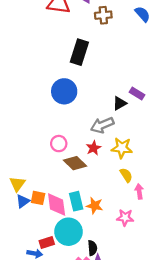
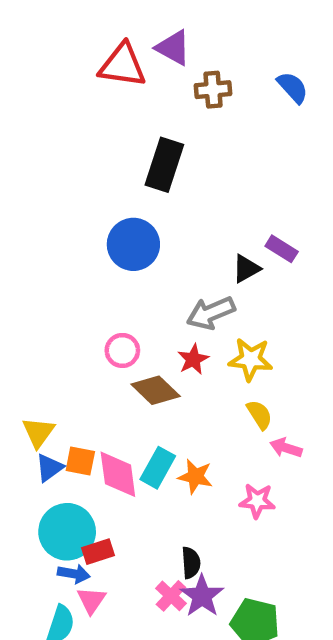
pink arrow: (139, 191) -> (286, 448), turned -64
cyan rectangle: (76, 201) -> (158, 468), turned 42
cyan circle: (69, 232) -> (67, 532), moved

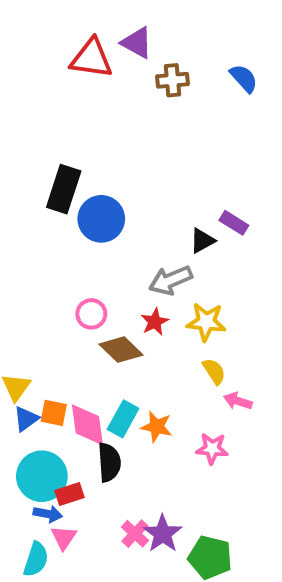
black rectangle: (164, 165) -> (64, 189), moved
black semicircle: (191, 563) -> (109, 462), moved, size x1.4

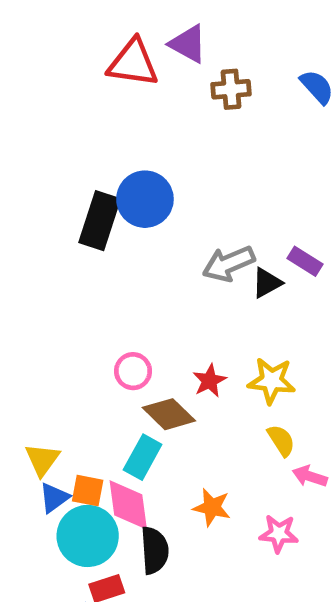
blue circle: (101, 219) -> (145, 199), moved
gray arrow: (171, 280) -> (229, 264), moved
cyan rectangle: (123, 419) -> (143, 457), moved
cyan circle: (42, 476) -> (88, 536), moved

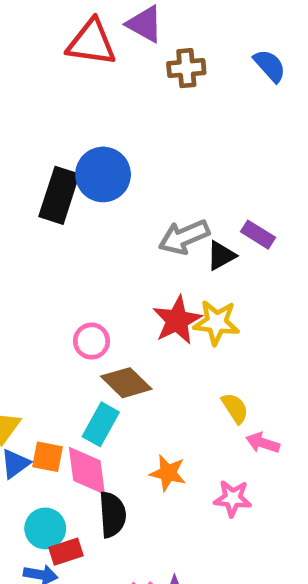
red star: (209, 381) -> (177, 320), moved, size x1.5
yellow star: (272, 381) -> (216, 323), moved
cyan circle: (88, 536) -> (45, 528), moved, size x0.7

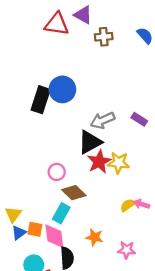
black triangle: (221, 255) -> (90, 142), moved, size x1.6
yellow semicircle: (235, 408) -> (128, 205), turned -91
pink arrow: (263, 443) -> (141, 204), moved

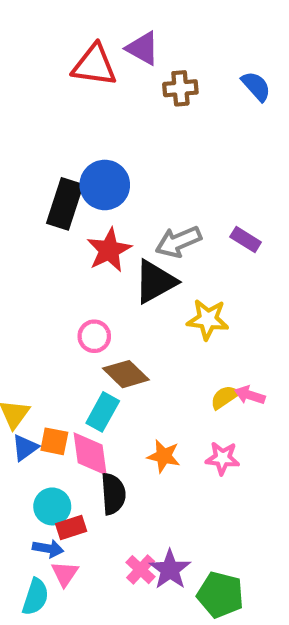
red star: (99, 162) -> (109, 250), moved
pink star: (127, 250) -> (222, 458), moved

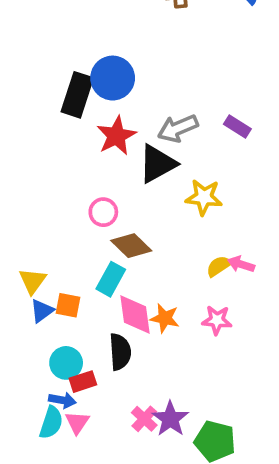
pink diamond: (90, 454) -> (135, 315), moved
cyan semicircle: (35, 597) -> (51, 423), moved

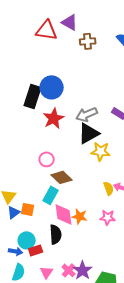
black triangle: (157, 164) -> (89, 133), moved
yellow semicircle: (219, 266) -> (109, 188), turned 104
blue arrow: (62, 400) -> (16, 251), moved
pink triangle: (77, 423) -> (47, 272), moved

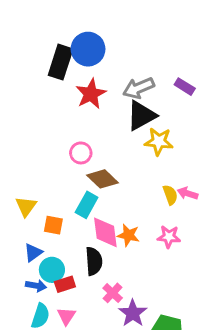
blue triangle: (14, 212) -> (33, 253), moved
pink cross: (69, 270) -> (113, 293), moved
pink triangle: (47, 272) -> (66, 316), moved

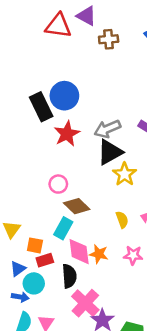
black rectangle: (61, 62) -> (41, 107), turned -44
yellow star: (159, 141) -> (125, 174), turned 30
yellow semicircle: (170, 195) -> (122, 220), moved
red rectangle: (65, 284) -> (45, 260), moved
pink cross: (113, 293) -> (85, 303), size x1.6

